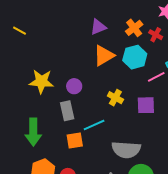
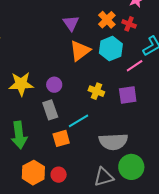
purple triangle: (98, 27) -> (71, 23), turned -36

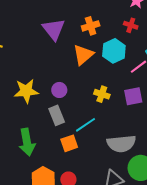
orange cross: (107, 20) -> (91, 26), moved, turned 30
purple triangle: (71, 23) -> (54, 29), moved, size x1.4

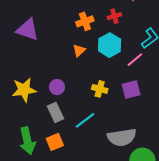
red cross: (131, 25) -> (114, 16), moved, turned -32
purple triangle: (54, 29) -> (28, 30), moved, turned -30
orange triangle: (83, 55) -> (79, 51), size x0.6
orange square: (69, 143) -> (55, 142), moved

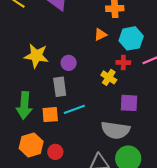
red cross: (114, 16) -> (123, 63), moved
purple square: (131, 89) -> (129, 103), moved
cyan line: (85, 120) -> (74, 109), moved

